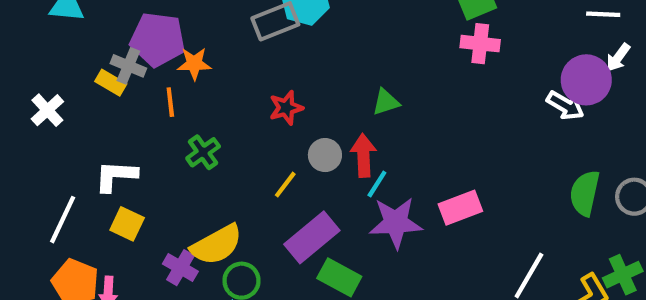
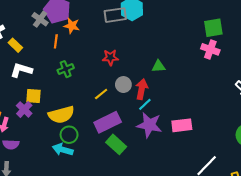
yellow rectangle: (111, 83) -> (15, 45), moved
yellow square: (127, 224) -> (33, 96), moved, turned -35
purple cross: (180, 268) -> (24, 109), moved

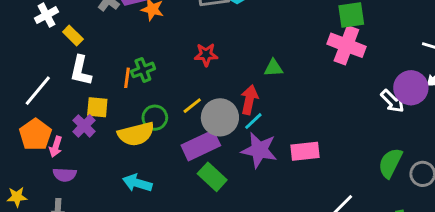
orange line: (56, 41) -> (127, 78), moved
pink cross: (210, 49) -> (346, 45), size x1.4
white L-shape: (21, 70) -> (81, 71), turned -95
gray circle: (123, 85) -> (220, 117), moved, size x1.6
green circle: (69, 135) -> (155, 118), moved

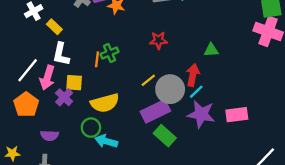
green circle: (155, 118) -> (91, 128), moved
pink arrow: (56, 147) -> (47, 78), moved, size x1.5

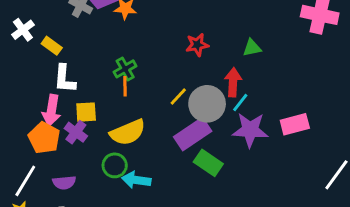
red star: (159, 40) -> (197, 45), moved
orange line: (97, 59) -> (125, 86), moved
white line: (28, 70) -> (25, 181), moved
orange pentagon: (26, 105) -> (44, 138), moved

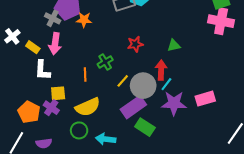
green cross: (125, 69) -> (105, 62), moved
pink arrow: (51, 110) -> (55, 44), moved
cyan arrow: (136, 180) -> (106, 139), moved

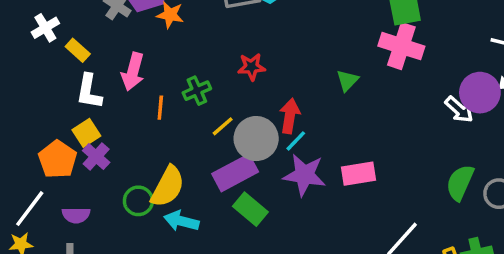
pink arrow: (55, 44) -> (133, 72), moved
green triangle: (174, 45) -> (347, 80), moved, turned -40
yellow square: (58, 93) -> (86, 133), moved, turned -35
yellow semicircle: (88, 107) -> (168, 187), moved, turned -45

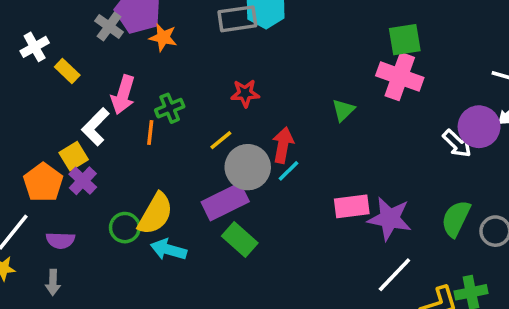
white L-shape: (89, 91) -> (95, 127), moved, turned 33
green cross: (197, 91) -> (170, 108), moved
yellow line: (223, 126) -> (221, 140), moved
purple star: (304, 175) -> (390, 219), moved

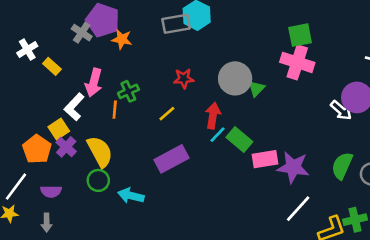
gray circle: (248, 167) -> (235, 78), moved
yellow semicircle: (155, 214) -> (100, 152), moved, turned -56
green rectangle: (240, 240) -> (239, 139), moved

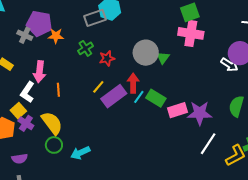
green cross: (128, 91) -> (85, 48), moved
purple rectangle: (172, 159) -> (114, 96), moved
cyan arrow: (131, 196) -> (80, 153), turned -30

